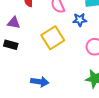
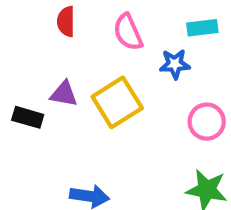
purple triangle: (14, 23) -> (64, 94), moved

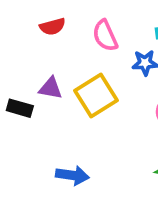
red semicircle: (66, 21) -> (52, 27), turned -105

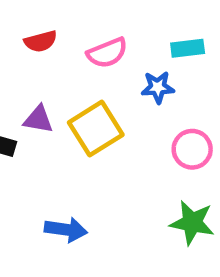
pink semicircle: (105, 36) -> (107, 53), turned -88

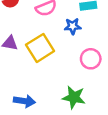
green star: (192, 223) -> (74, 97), moved

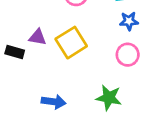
blue star: (73, 26) -> (129, 21), moved

